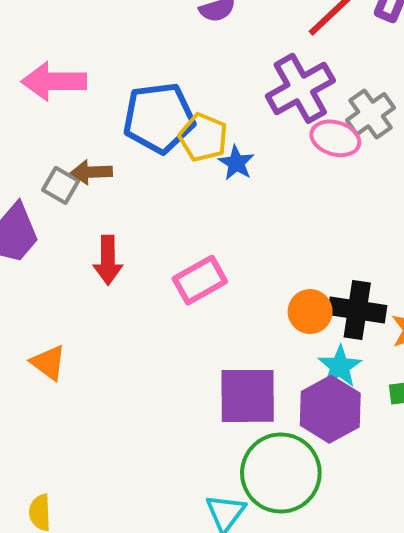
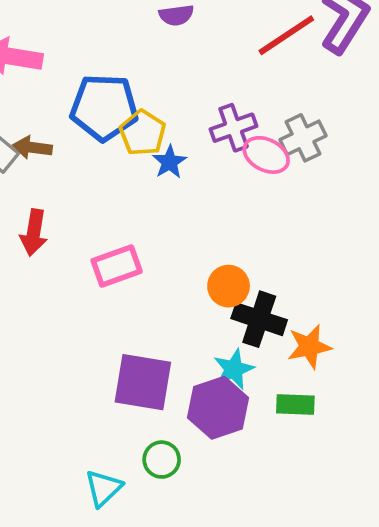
purple cross: (300, 88) -> (234, 128), moved, size x0.7
orange circle: (310, 312) -> (229, 286), moved
green circle: (281, 473) -> (162, 460), size x0.5

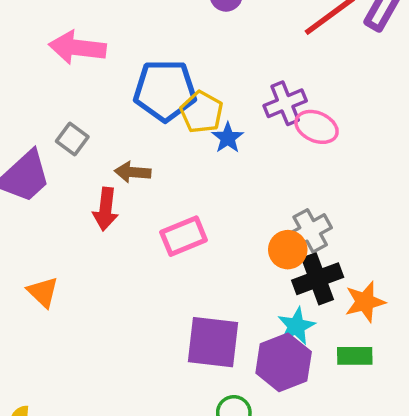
gray cross: (303, 138) -> (310, 231), moved
brown arrow: (32, 148) -> (133, 172), moved
black cross: (259, 319) -> (318, 279), turned -36

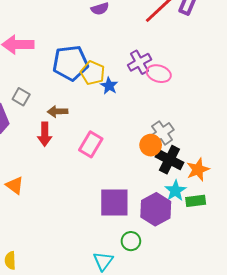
pink rectangle: (184, 236) -> (91, 144), turned -30
black cross: (318, 279) -> (169, 160), turned -36
cyan star: (296, 326) -> (175, 191), moved

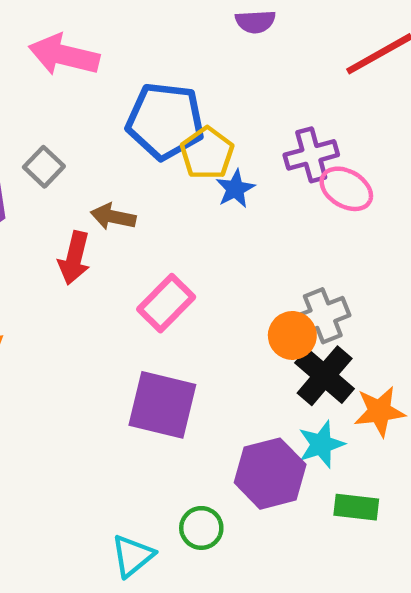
green rectangle: (196, 201) -> (356, 507), moved
purple square: (114, 202) -> (162, 405), moved

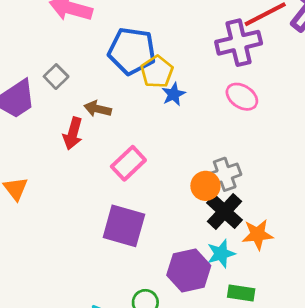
purple cross: (311, 155) -> (239, 43), moved, size x1.4

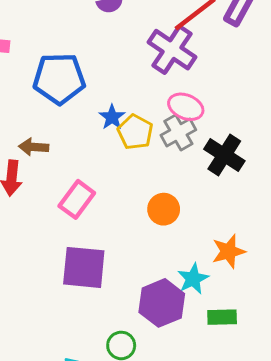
purple cross: (239, 43) -> (172, 50), turned -33
yellow pentagon: (157, 72) -> (135, 132), moved
gray cross: (225, 174) -> (178, 132), moved
black cross: (225, 211) -> (224, 155), moved

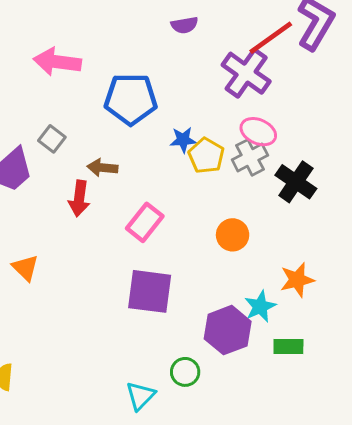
blue star: (112, 117) -> (183, 140), turned 30

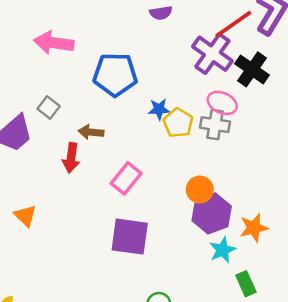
gray cross: (250, 157) -> (215, 125), turned 36
black cross: (296, 182) -> (252, 69), moved
purple hexagon: (228, 330) -> (212, 213), moved
green rectangle: (288, 346) -> (246, 284), turned 65

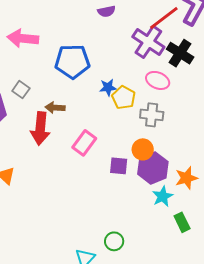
gray cross: (215, 125) -> (152, 115), moved
red arrow: (71, 158) -> (40, 129), size x1.4
purple square: (130, 237) -> (119, 166), moved, size x0.6

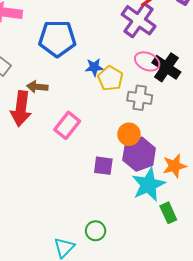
black cross: (180, 53) -> (166, 67), moved
purple square: (119, 166) -> (103, 166), moved
cyan star: (163, 196) -> (148, 185), size x1.5

